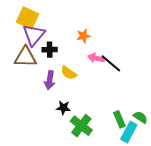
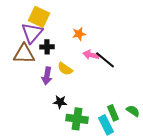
yellow square: (27, 18) -> (39, 17), moved
green cross: (81, 126) -> (77, 119), turned -30
cyan rectangle: (129, 132) -> (106, 125), moved, turned -54

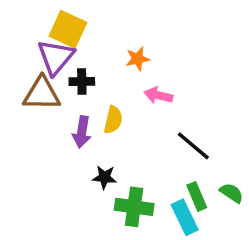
black line: (105, 60) -> (193, 146), moved
yellow semicircle: (65, 69) -> (113, 120), turned -112

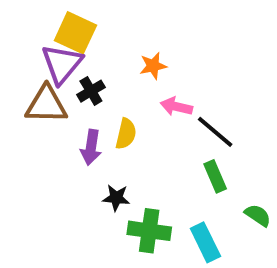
black cross: (82, 81) -> (91, 91), turned -30
black line: (193, 146) -> (215, 132), moved
green rectangle: (197, 196) -> (215, 176), moved

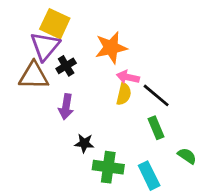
orange star: (153, 66) -> (111, 48), size x1.6
yellow semicircle: (126, 134) -> (124, 94), moved

